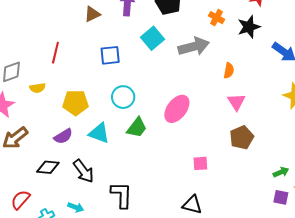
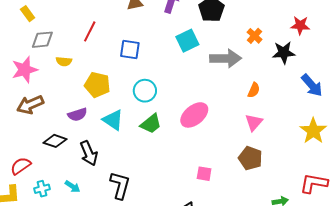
blue square: (110, 55) -> (130, 50), moved
brown pentagon: (242, 137) -> (250, 158), turned 30

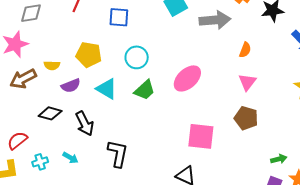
yellow semicircle: (64, 61) -> (52, 65), moved
pink square: (204, 174) -> (201, 136), size x1.8

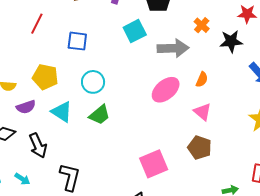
pink ellipse: (187, 78) -> (166, 90), moved
pink triangle: (247, 82) -> (202, 112), turned -30
pink square: (201, 136) -> (154, 164), turned -32

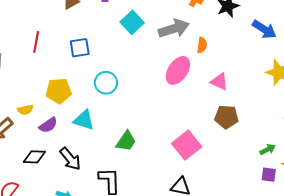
orange semicircle: (202, 80) -> (202, 45), moved
green trapezoid: (100, 115) -> (126, 141), moved

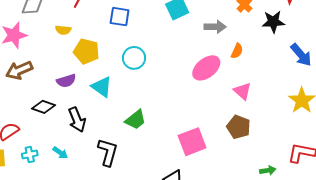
gray arrow: (174, 29) -> (215, 27), size x0.7
yellow semicircle: (25, 110) -> (63, 30), moved

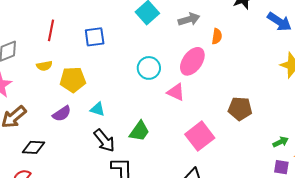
cyan circle: (134, 58) -> (149, 68), moved
cyan triangle: (102, 87) -> (98, 109), size x0.7
pink triangle: (242, 91) -> (176, 92), moved
black diamond: (43, 107) -> (34, 147), moved
black arrow: (77, 120) -> (104, 141), moved

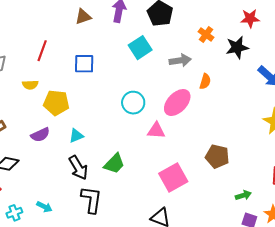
pink triangle: (176, 92) -> (156, 131), turned -30
cyan triangle: (98, 109) -> (76, 136), turned -49
green arrow: (281, 142) -> (243, 195), moved

